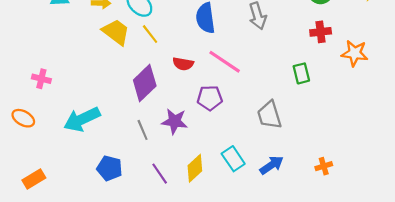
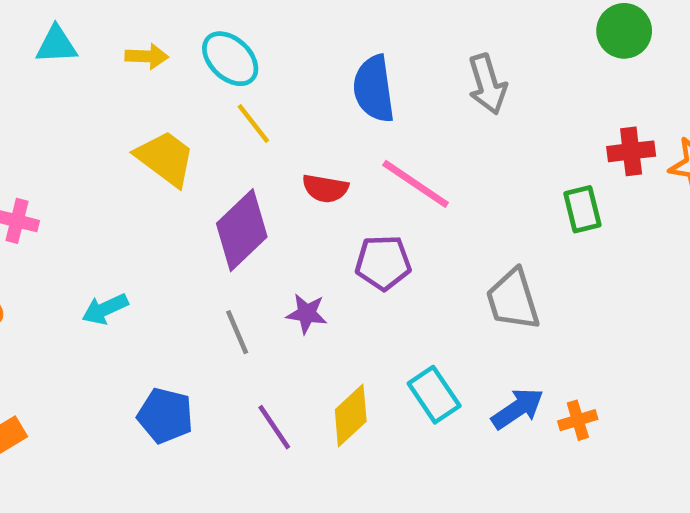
yellow trapezoid: (116, 32) -> (165, 158), moved
red cross: (321, 32) -> (631, 151), moved
cyan arrow: (82, 119) -> (105, 309), size x0.6
purple star: (175, 121) -> (307, 314), size x0.7
orange cross: (324, 166) -> (578, 420), moved

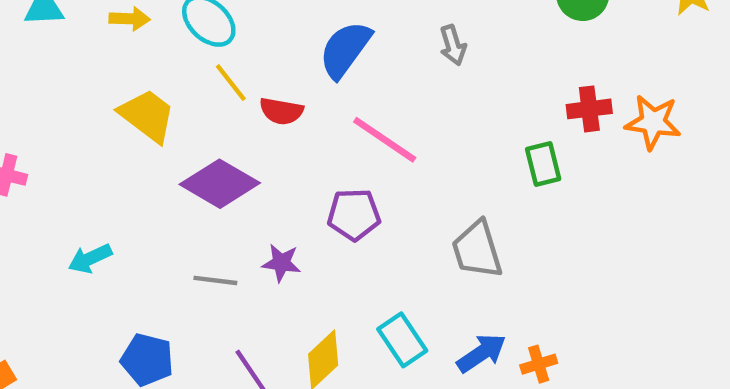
gray arrow: (487, 84) -> (453, 45), size x0.7
blue semicircle: (374, 89) -> (345, 50), turned 44
red semicircle: (325, 188) -> (281, 111), moved
purple diamond: (242, 230) -> (220, 184), turned 74
gray line: (237, 332) -> (215, 280), turned -60

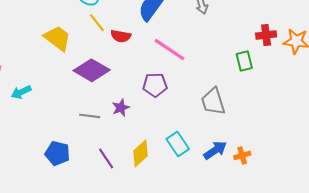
cyan arrow: (90, 258) -> (21, 92), moved
purple star: (281, 263) -> (121, 108), turned -30

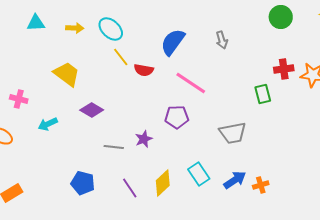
yellow trapezoid: (57, 38) -> (67, 74), moved
purple diamond: (92, 70) -> (92, 110), moved, size x0.7
gray trapezoid: (213, 101) -> (233, 133), turned -84

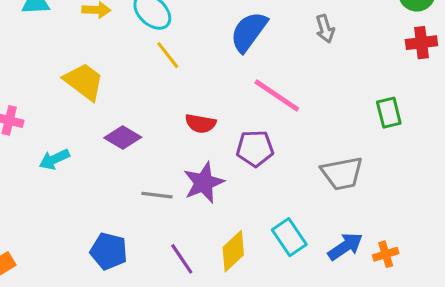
red cross: (284, 69) -> (421, 43), moved
red semicircle: (144, 70) -> (201, 124), moved
purple star: (144, 139) -> (204, 183), size x1.5

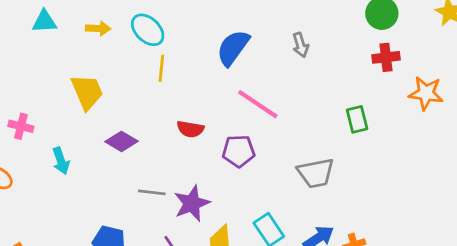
yellow line: (168, 55) -> (161, 68), turned 44
yellow trapezoid: (84, 82) -> (87, 92), turned 30
cyan arrow: (54, 159) -> (61, 161), turned -84
purple star: (204, 183) -> (192, 203), moved

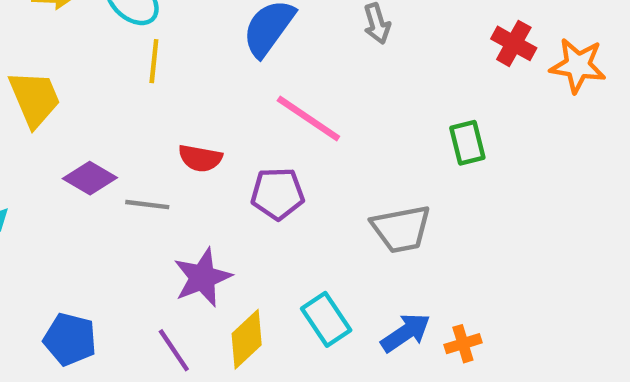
red cross: (386, 57) -> (514, 43), turned 36
orange star: (426, 93) -> (578, 65), moved
gray line: (152, 192) -> (147, 205), moved

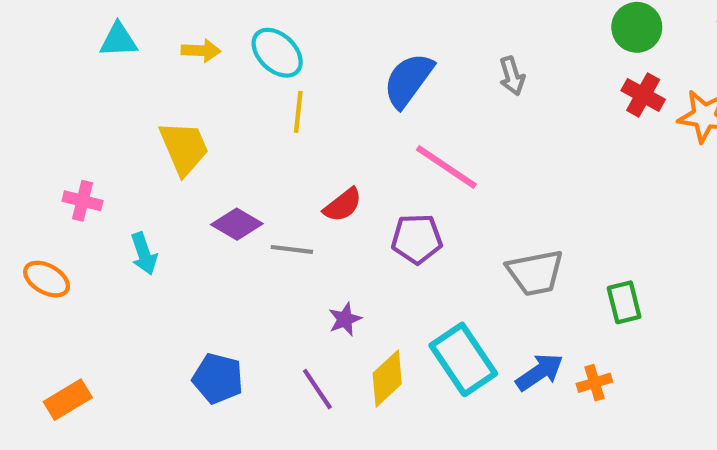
green rectangle: (467, 143) -> (624, 302), moved
red semicircle: (200, 158) -> (343, 205), turned -48
purple star: (202, 277) -> (345, 319), size x0.6
cyan rectangle: (326, 319) -> (463, 359), size x1.4

